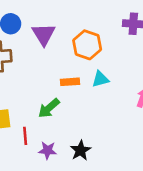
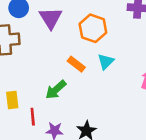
cyan triangle: (100, 79) -> (106, 62), turned -30
orange rectangle: (70, 82) -> (76, 64), turned 42

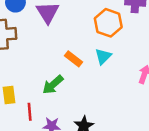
orange hexagon: (93, 28) -> (108, 23), moved

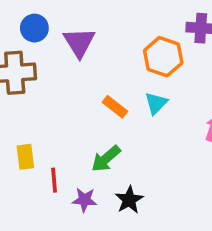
green arrow: (53, 85) -> (106, 159), moved

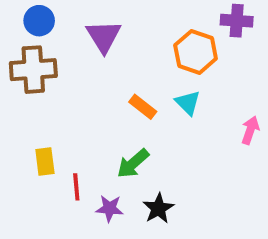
blue circle: (34, 28) -> (39, 21), moved
cyan triangle: (156, 103) -> (188, 103), turned -30

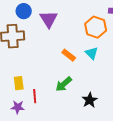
blue circle: (39, 21) -> (24, 11), moved
purple star: (110, 208) -> (18, 107), moved
black star: (158, 208) -> (90, 100), moved

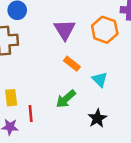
purple triangle: (49, 19) -> (65, 30), moved
cyan triangle: (92, 53) -> (100, 79), moved

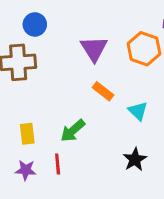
green arrow: (66, 99) -> (73, 131), moved
red line: (31, 113) -> (58, 164), moved

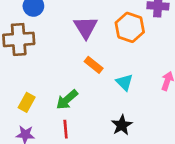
yellow rectangle: (27, 134) -> (27, 102), turned 36
red line: (58, 164) -> (66, 129), moved

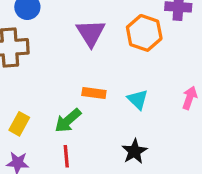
orange rectangle: (94, 65) -> (94, 93), moved, turned -30

